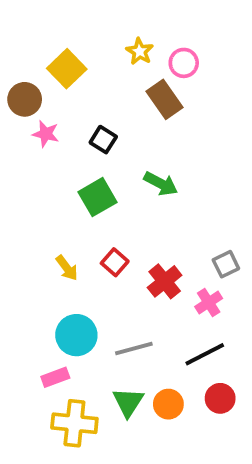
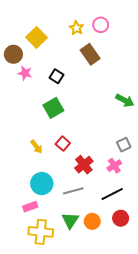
pink circle: (184, 63) -> (101, 25), moved
green arrow: (161, 184) -> (125, 100), moved
red cross: (165, 281) -> (84, 165), moved

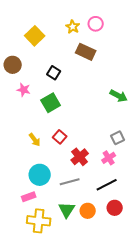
brown circle: (13, 54) -> (13, 65), moved
brown rectangle: (90, 54) -> (86, 52), turned -30
pink star: (25, 73) -> (24, 90), moved

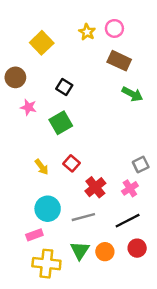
brown rectangle: (86, 52) -> (119, 61), moved
green arrow: (119, 96) -> (132, 94), moved

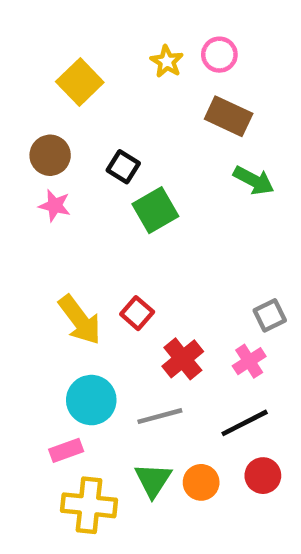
brown circle: (15, 77) -> (50, 155), moved
green square: (61, 123) -> (155, 210), moved
yellow arrow: (42, 167) -> (80, 320), size x1.6

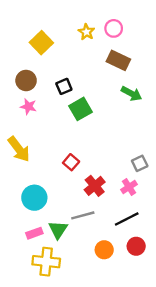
black square: (123, 167) -> (64, 86), turned 35
yellow arrow: (80, 320) -> (19, 149), moved
cyan circle: (91, 400) -> (34, 198), moved
green triangle: (153, 480) -> (58, 230), moved

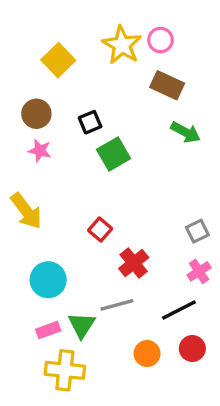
yellow star: (86, 32) -> (122, 45), size x1.6
pink cross: (129, 187) -> (199, 271), moved

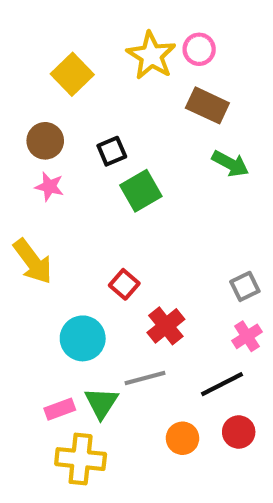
cyan circle: (48, 280) -> (83, 338), moved

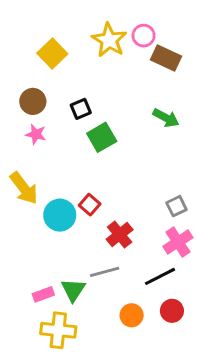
brown rectangle: (207, 105) -> (166, 58), moved
pink cross: (247, 336) -> (178, 242), size x1.4
cyan circle: (83, 338) -> (60, 215), moved

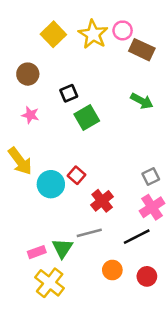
yellow square: (52, 54) -> (53, 34), moved
brown circle: (33, 101) -> (28, 74), moved
red circle: (172, 311) -> (147, 276), moved
yellow cross: (58, 330) -> (50, 283), turned 32

